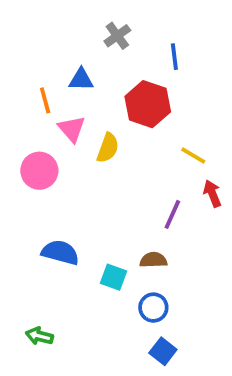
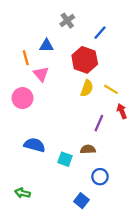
blue line: (174, 57) -> (100, 33), turned 48
yellow semicircle: (108, 148) -> (87, 88), moved
blue circle: (153, 308) -> (100, 177), moved
blue square: (163, 351) -> (81, 201), moved

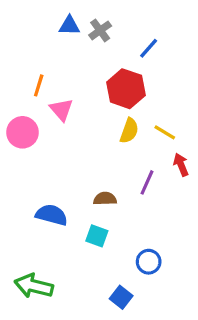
blue triangle: (47, 46) -> (69, 26), moved
orange line: (26, 58) -> (39, 85), turned 32
pink circle: (22, 98) -> (22, 132), moved
brown semicircle: (88, 149) -> (105, 199), moved
green arrow: (22, 193) -> (34, 286), size x1.6

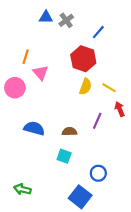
blue semicircle: (52, 215) -> (34, 128), moved
green arrow: (34, 286) -> (22, 189), size x0.7
blue square: (121, 297) -> (80, 197), size x1.5

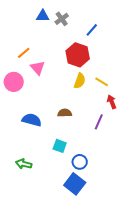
orange line: (26, 57) -> (24, 53), turned 32
purple line: (97, 121) -> (99, 122), moved
brown semicircle: (69, 132) -> (65, 113), moved
blue circle: (98, 173) -> (80, 162), moved
green arrow: (22, 189) -> (24, 164), moved

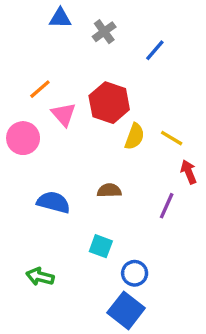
blue triangle: (43, 16) -> (60, 18), moved
red hexagon: (78, 55) -> (109, 103), moved

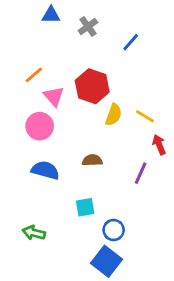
pink circle: (23, 138) -> (40, 126), moved
cyan square: (101, 246) -> (85, 207), turned -30

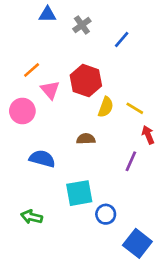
pink circle: (40, 126) -> (22, 111), moved
brown semicircle: (92, 160) -> (86, 139), moved
cyan square: (85, 207) -> (79, 193), size x1.5
blue square: (106, 261) -> (137, 243), moved

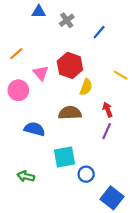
orange line: (32, 70) -> (16, 54), moved
yellow line: (135, 108) -> (121, 75), moved
red arrow: (148, 135) -> (108, 110), moved
brown semicircle: (86, 139) -> (70, 113), size x1.5

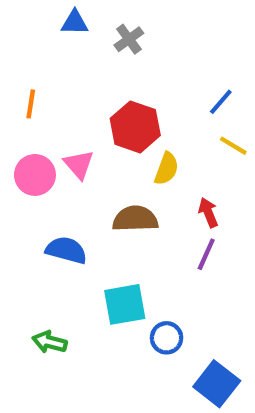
blue line: (99, 32) -> (221, 102), moved
orange line: (16, 54) -> (31, 104), turned -40
pink triangle: (41, 73) -> (79, 165), moved

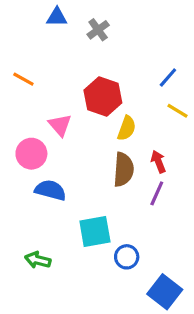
orange line: (31, 104) -> (23, 79), turned -70
pink circle: (35, 175) -> (31, 154), moved
brown semicircle: (135, 219) -> (123, 170), moved, turned 96

